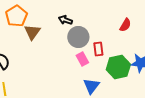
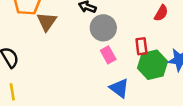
red rectangle: (98, 49) -> (141, 46), moved
blue triangle: (91, 86) -> (119, 88), turned -30

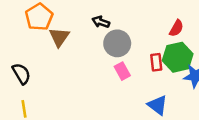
green hexagon: (153, 65) -> (178, 57), moved
blue triangle: (119, 88) -> (158, 105), moved

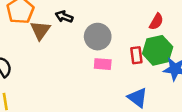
black arrow: (101, 22) -> (64, 17), moved
pink rectangle: (122, 71) -> (103, 64), turned -56

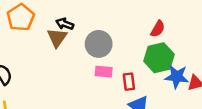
brown triangle: (40, 30) -> (57, 38), moved
red rectangle: (136, 55) -> (129, 82), moved

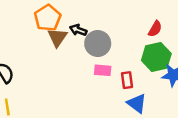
orange pentagon: (21, 18) -> (48, 18), moved
black arrow: (65, 24) -> (78, 30), moved

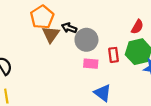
red rectangle: (127, 80) -> (114, 55), moved
blue triangle: (137, 103) -> (103, 93), moved

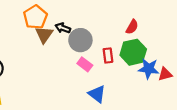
pink rectangle: (91, 64) -> (85, 64), turned 32

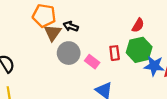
orange pentagon: (35, 17) -> (44, 16), turned -30
gray circle: (80, 40) -> (69, 53), moved

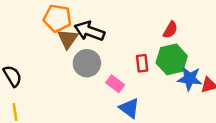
black arrow: (71, 26) -> (89, 31), size x1.6
pink rectangle: (92, 62) -> (115, 84), moved

